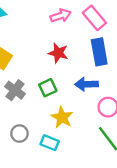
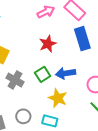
red star: (58, 53) -> (48, 44), turned -30
blue arrow: (86, 84) -> (66, 73), moved

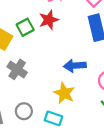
red star: (48, 44) -> (49, 20), moved
green square: (43, 74) -> (25, 27), moved

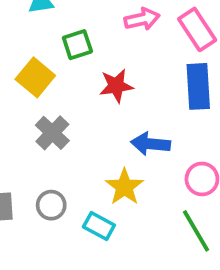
red star: (49, 20) -> (116, 86), moved
green square: (25, 27) -> (77, 45), moved

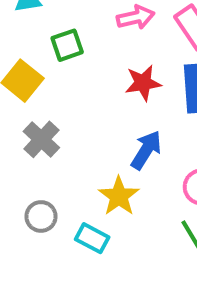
red star: (116, 86) -> (143, 83), moved
blue arrow: (151, 144) -> (146, 150), turned 117

